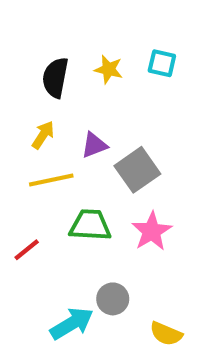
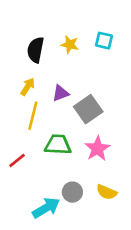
yellow line: (51, 180) -> (33, 116), turned -64
yellow semicircle: (166, 334) -> (107, 192), moved

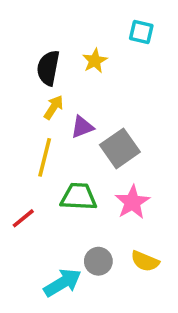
cyan square: (104, 41) -> (141, 32), moved
yellow star: (70, 45) -> (95, 61), turned 30
yellow arrow: (28, 87) -> (54, 107), moved

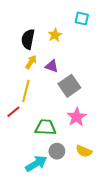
purple triangle: (82, 127) -> (52, 66), moved, turned 40
green trapezoid: (79, 197) -> (46, 127), moved
red line: (23, 218) -> (13, 112), moved

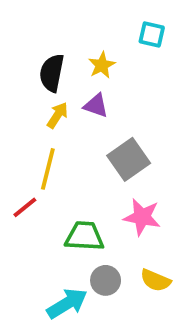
purple triangle: (52, 66) -> (96, 106), moved
pink star: (77, 117) -> (142, 217), turned -30

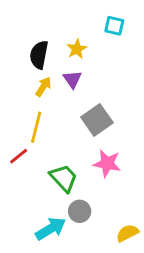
purple triangle: (96, 106) -> (72, 79), turned 36
green trapezoid: (84, 236) -> (64, 178), turned 44
yellow semicircle: (156, 280) -> (127, 233), moved, turned 130

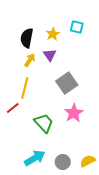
cyan square: (114, 26) -> (77, 27), moved
pink star: (107, 163) -> (74, 113), turned 30
gray circle: (80, 211) -> (63, 162), moved

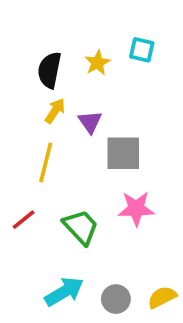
purple triangle: (50, 55) -> (90, 122), moved
gray square: (67, 83) -> (123, 153), turned 35
red line: (13, 108) -> (24, 220), moved
pink star: (74, 113) -> (136, 209), turned 30

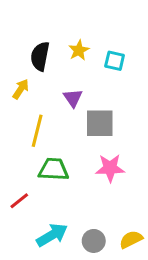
cyan square: (142, 50) -> (115, 61), moved
yellow arrow: (55, 111) -> (21, 89), moved
red line: (24, 220) -> (19, 201), moved
green trapezoid: (81, 227) -> (53, 169), moved, turned -44

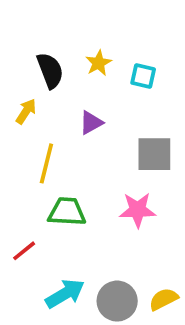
black semicircle: (40, 56) -> (50, 70), turned 148
purple triangle: (73, 98) -> (91, 123), turned 36
gray square: (100, 123) -> (154, 154), moved
gray circle: (94, 241) -> (117, 301), size x1.4

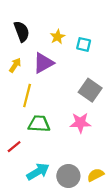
black semicircle: (50, 70) -> (22, 31), moved
purple triangle: (91, 123) -> (43, 63), moved, size x1.5
gray square: (154, 154) -> (90, 90), turned 35

